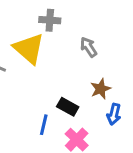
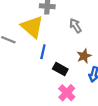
blue line: (44, 125) -> (43, 52), moved

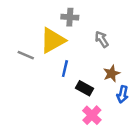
yellow triangle: (32, 27) -> (53, 40), turned 50

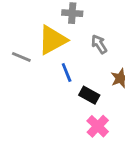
gray arrow: (102, 39) -> (99, 44), moved
blue line: (65, 69) -> (67, 72), turned -35

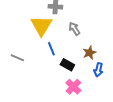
yellow triangle: (52, 40) -> (41, 26), turned -30
gray line: (21, 57) -> (17, 58), moved

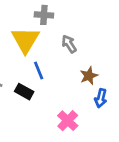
black rectangle: (67, 65) -> (24, 92), moved

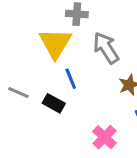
gray arrow: (69, 44) -> (106, 48), size x1.5

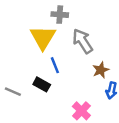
gray line: (18, 93) -> (13, 92), moved

